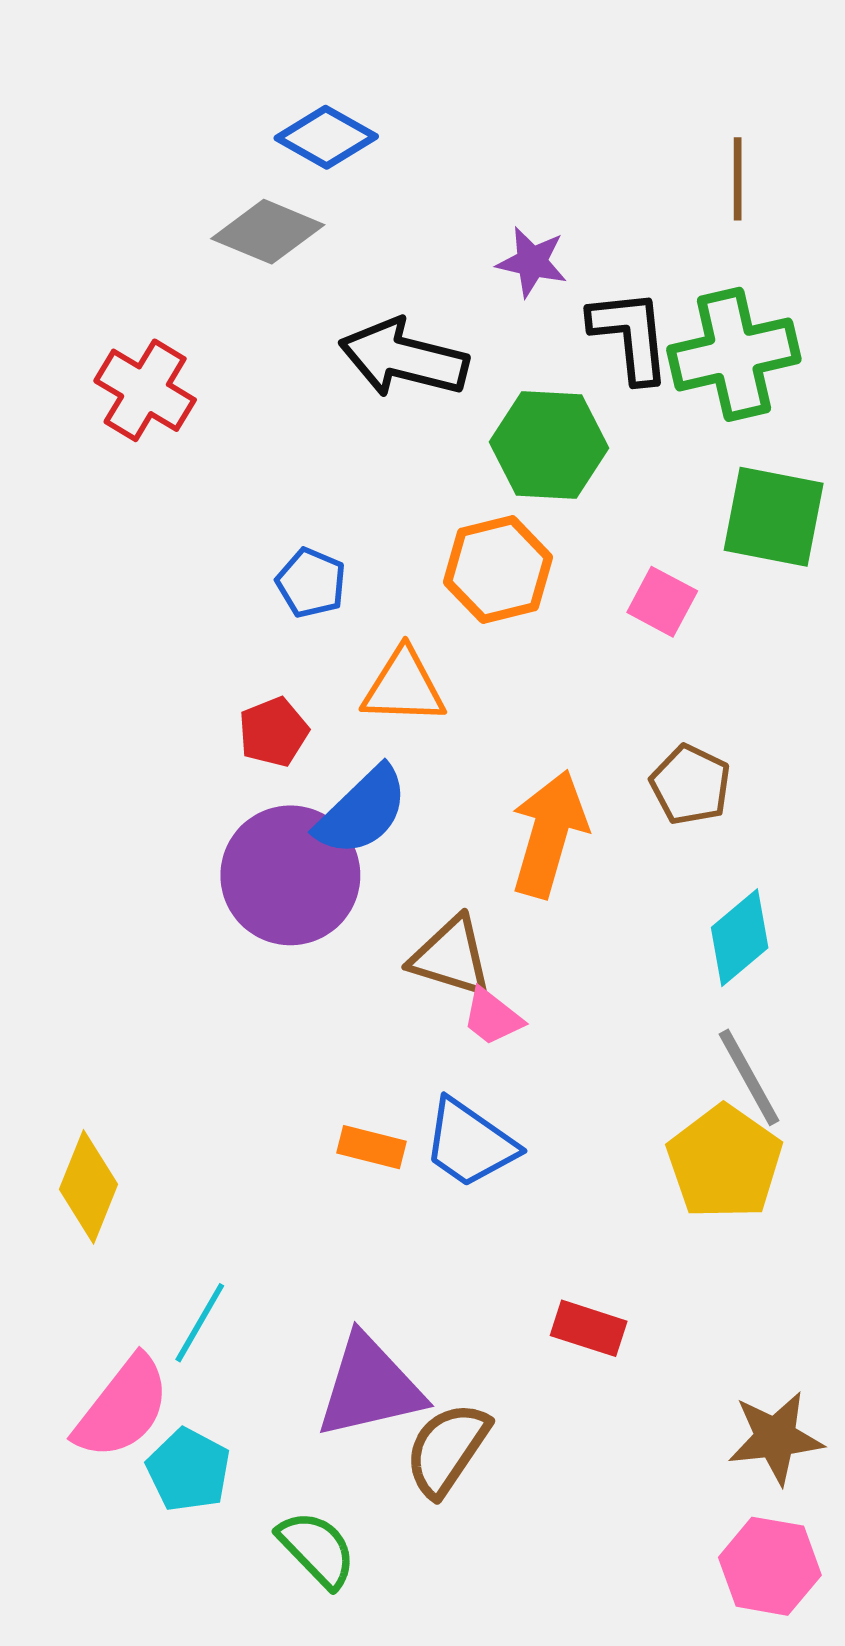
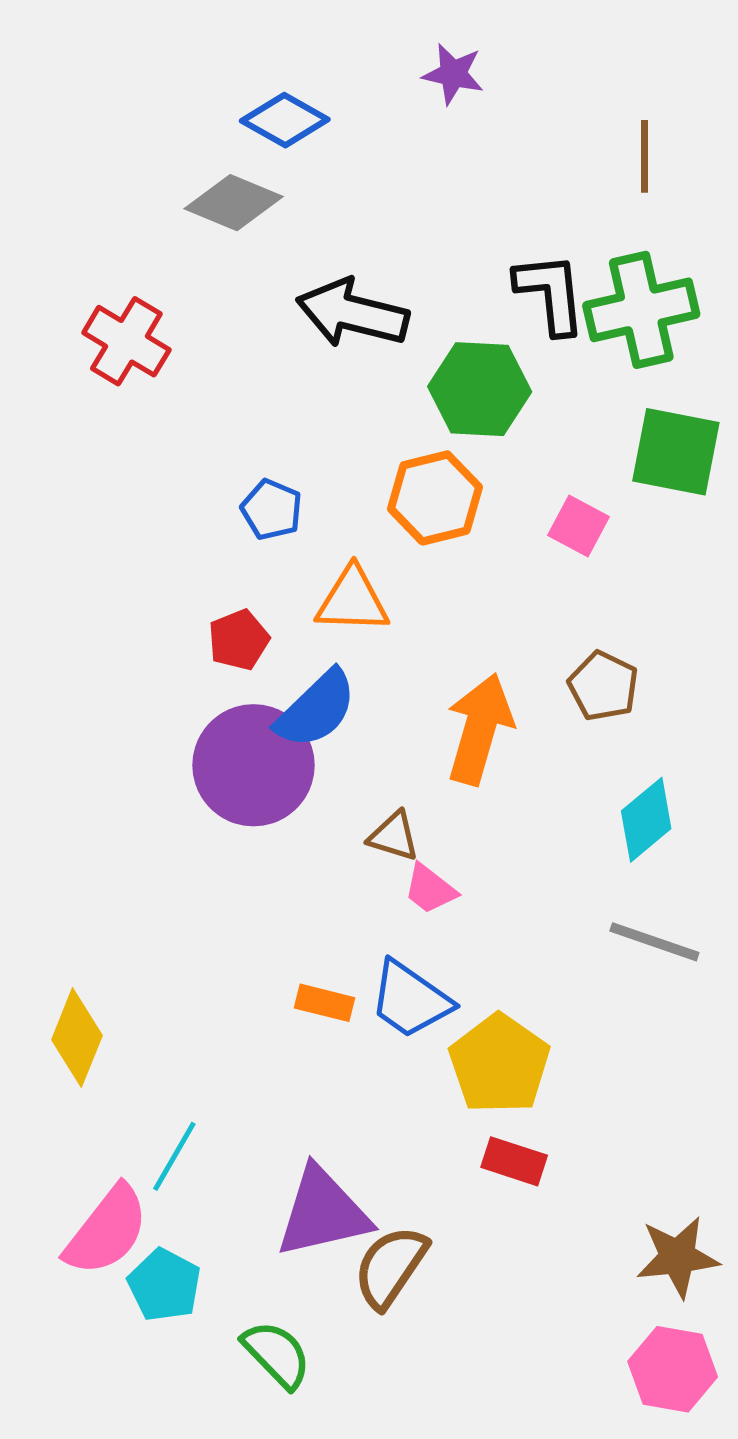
purple star: (532, 262) -> (453, 74), moved
brown triangle: (451, 957) -> (394, 836), size x0.7
gray line: (749, 1077) -> (654, 942), turned -42
yellow pentagon: (724, 1162) -> (499, 1064), moved

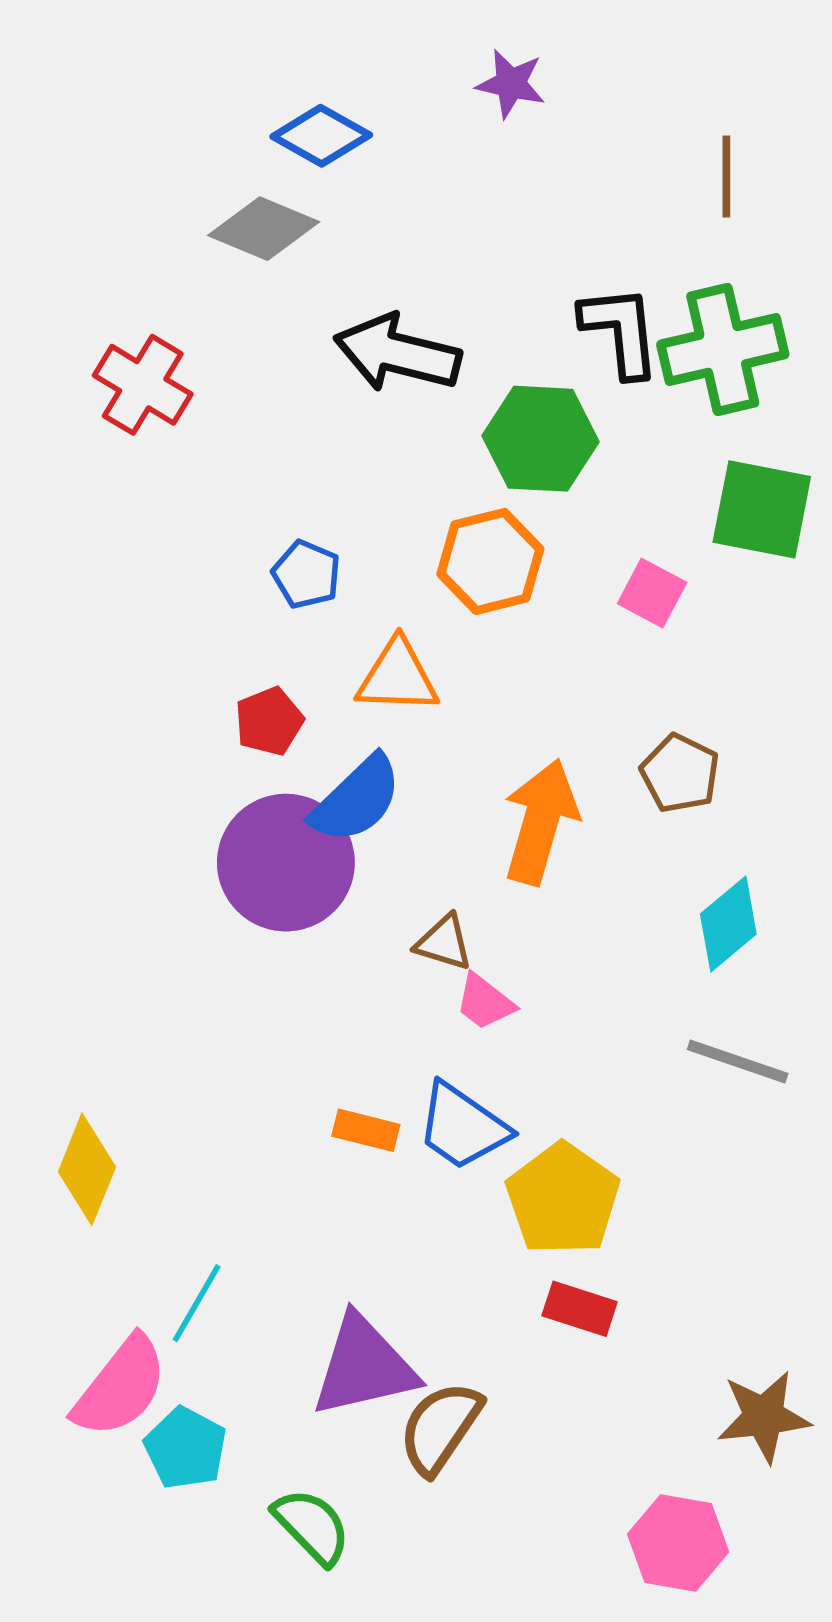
pink hexagon: (673, 1369) -> (678, 1543), moved

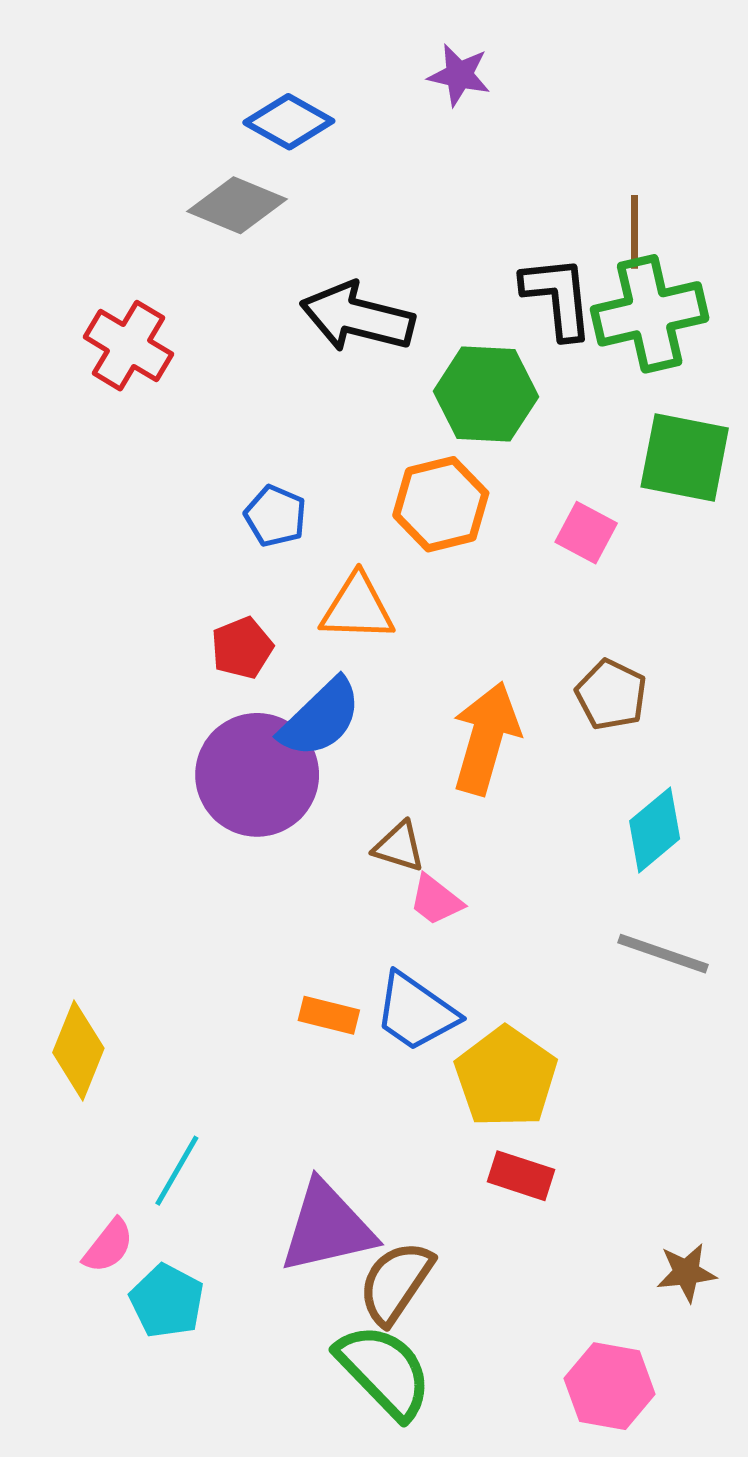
brown line: (726, 177) -> (635, 232), moved
pink semicircle: (120, 1387) -> (108, 1246), size x0.6
brown star: (764, 1417) -> (686, 1273), size x0.7
green semicircle: (312, 1526) -> (384, 1371), moved, size x1.4

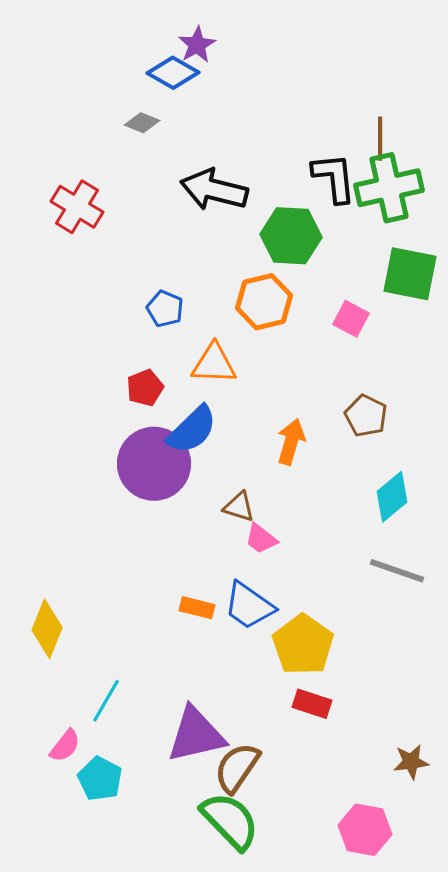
purple star: (459, 75) -> (197, 45), moved, turned 30
gray diamond: (237, 205) -> (142, 123), size x0.6
orange arrow: (486, 738) -> (291, 442), size x0.7

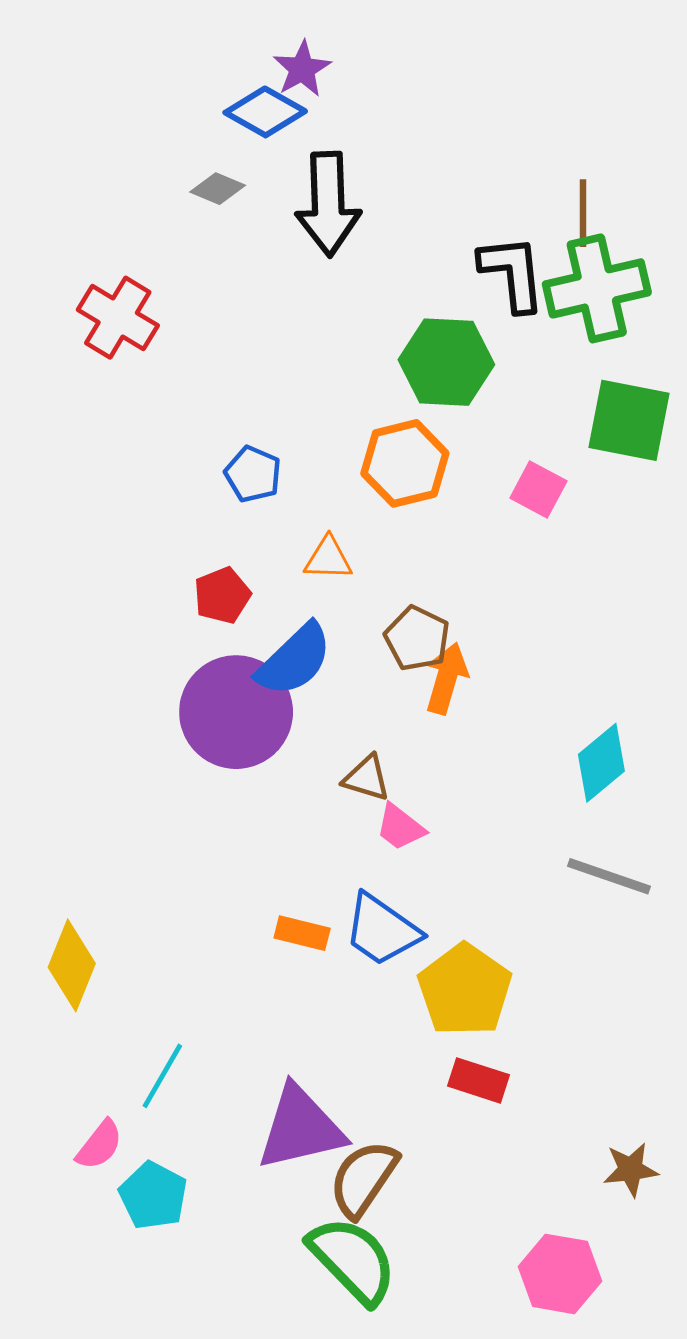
black arrow: (214, 190) -> (328, 204), moved, turned -106
orange triangle: (214, 364) -> (328, 559), size x0.7
brown pentagon: (366, 416) -> (417, 638), moved

